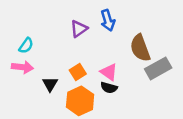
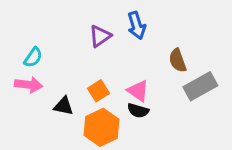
brown semicircle: (140, 48) -> (178, 60), size x0.7
black triangle: (50, 84) -> (64, 106), turned -49

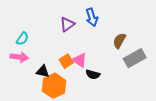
brown semicircle: (178, 60) -> (119, 41), turned 49
pink triangle: (138, 91) -> (80, 60), moved
orange hexagon: (102, 127) -> (54, 86), moved

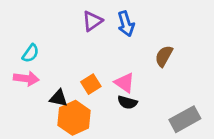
purple triangle: (67, 24) -> (92, 21), moved
gray rectangle: (135, 58) -> (185, 119), moved
pink triangle: (80, 60) -> (125, 83), moved

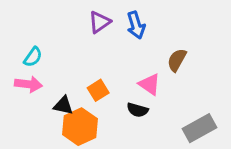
pink triangle: (125, 83) -> (150, 84), moved

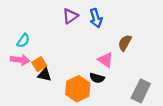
orange square: (98, 90) -> (39, 64), moved
orange hexagon: (80, 127) -> (78, 89), moved
gray rectangle: (200, 128) -> (141, 91), turned -35

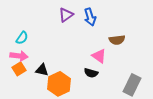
brown semicircle: (125, 43) -> (117, 40), turned -126
orange square: (39, 64) -> (19, 69), moved
orange hexagon: (78, 89) -> (59, 84), moved

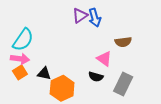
purple triangle: (66, 15) -> (80, 16), moved
cyan semicircle: (22, 38) -> (23, 40), size x1.6
gray rectangle: (132, 85) -> (123, 84), moved

